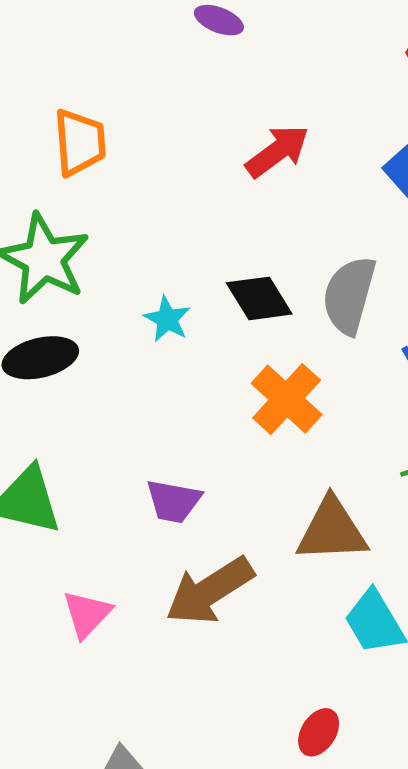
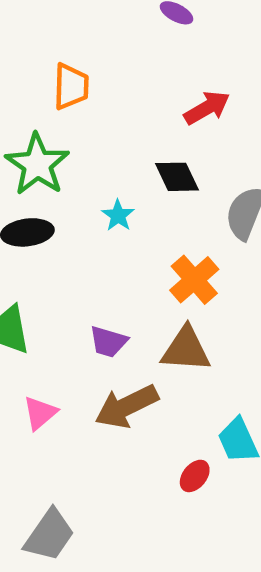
black diamond: (259, 298) -> (177, 177), moved
brown triangle: (332, 530) -> (186, 349), moved
red ellipse: (319, 732) -> (195, 476), moved

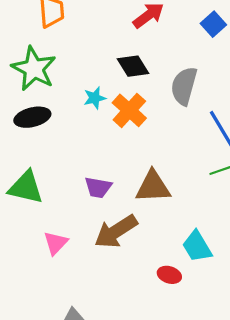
cyan star: (118, 215) -> (95, 98), turned 30
orange cross: (194, 280) -> (129, 110), moved
red ellipse: (195, 476) -> (169, 275), turned 75

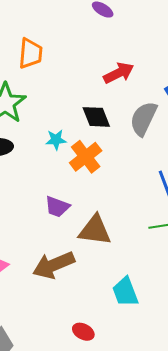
gray semicircle: (184, 86) -> (144, 119), moved
purple trapezoid: (98, 187) -> (57, 207), moved
red ellipse: (169, 275) -> (83, 332), moved

